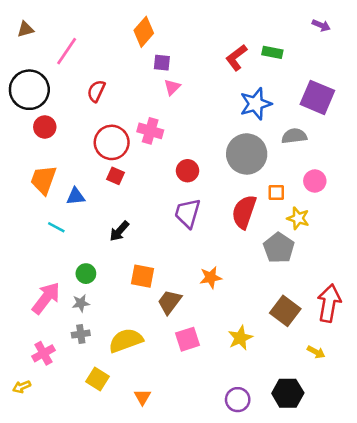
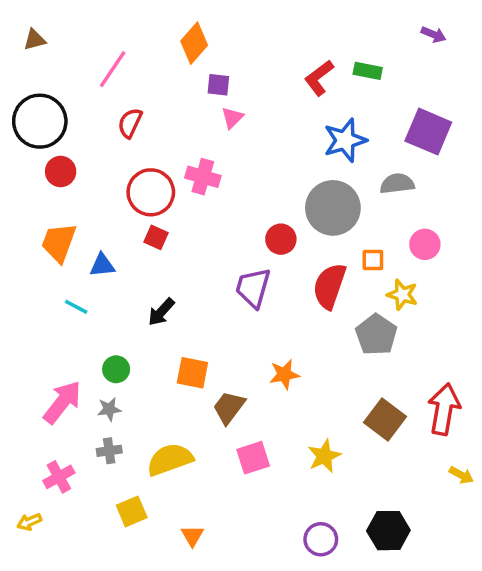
pink line: (67, 51) -> (113, 69), moved
red circle: (188, 171) -> (281, 239), moved
yellow arrow: (316, 352) -> (461, 475), moved
yellow square: (97, 379) -> (132, 511), turned 35

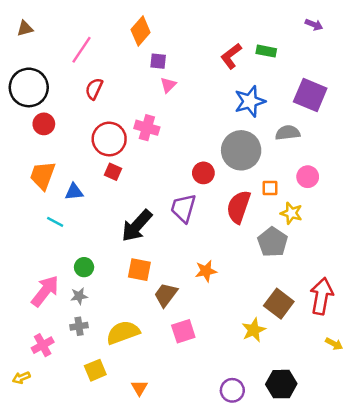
black arrow: (161, 312) -> (137, 226), moved, size x1.6
yellow star: (324, 456) -> (254, 330), moved

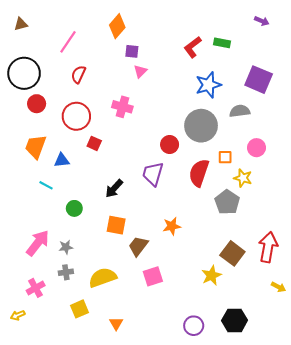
red circle: (109, 139) -> (76, 116), moved
black arrow: (137, 226) -> (114, 189), size x0.7
green circle: (84, 267) -> (74, 208), moved

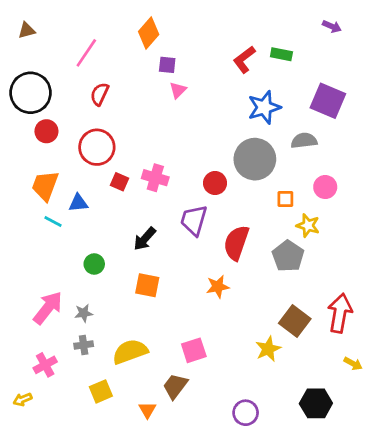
pink cross: (122, 107) -> (155, 178), moved
red semicircle: (199, 173) -> (236, 243), moved
cyan line: (46, 185) -> (53, 222), moved
brown trapezoid: (138, 246) -> (175, 386), moved
black hexagon: (235, 320) -> (316, 403), moved

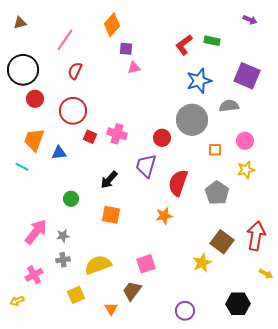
pink triangle: (178, 90) -> (134, 68), turned 32
cyan line: (53, 222) -> (22, 167), moved
yellow star: (308, 226) -> (246, 170), moved, turned -30

